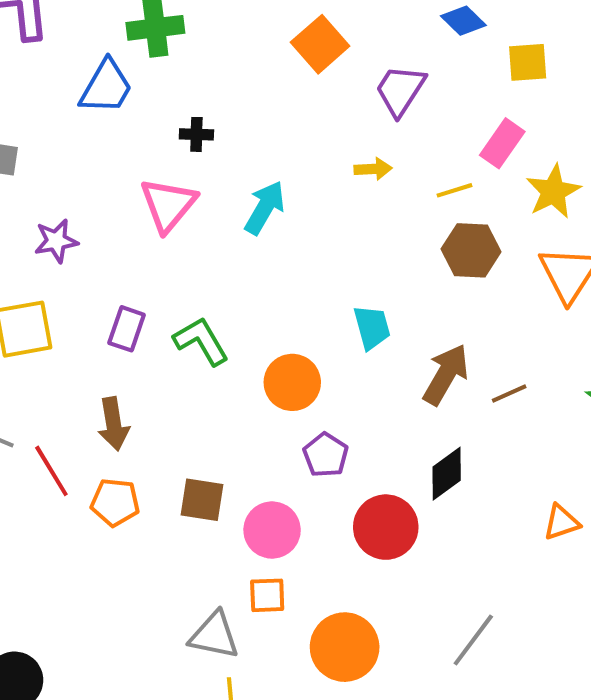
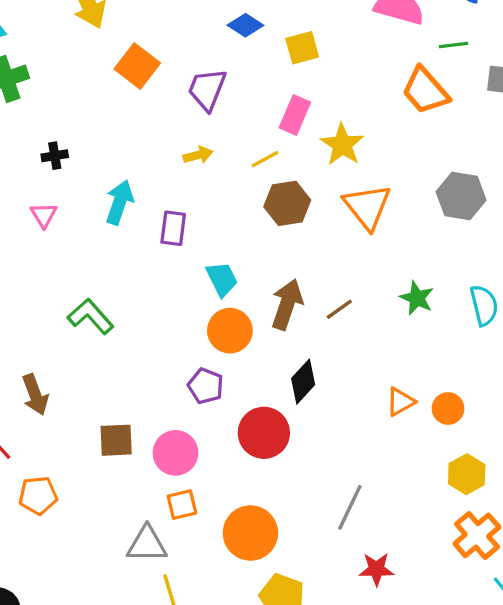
pink triangle: (168, 205) -> (44, 215), size x0.6
purple rectangle: (127, 329) -> (173, 228), moved
orange circle: (292, 382) -> (230, 331), moved
orange pentagon: (115, 502) -> (38, 495), moved

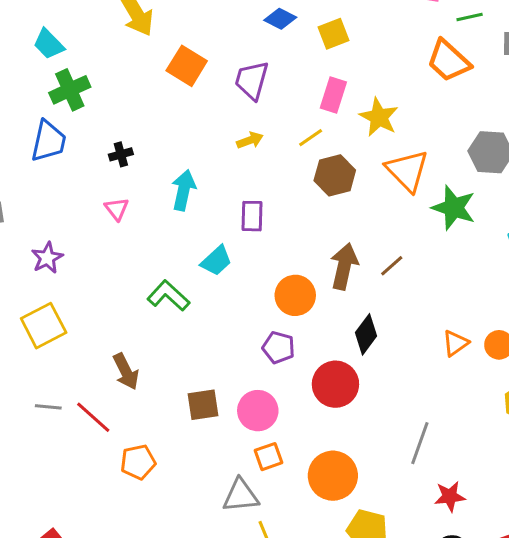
purple rectangle: (173, 228) -> (252, 216), moved
cyan trapezoid: (222, 279) -> (216, 261), moved, turned 80
green star: (417, 298) -> (454, 208), moved, size x1.4

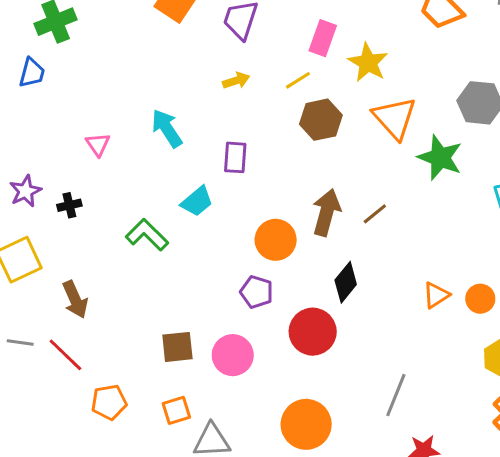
blue trapezoid: (49, 141) -> (32, 73), size x0.7
black cross: (121, 154) -> (69, 205), moved
cyan arrow: (184, 190) -> (167, 128), turned -48
brown arrow: (126, 371) -> (75, 299), moved
orange square: (268, 457) -> (176, 410), moved

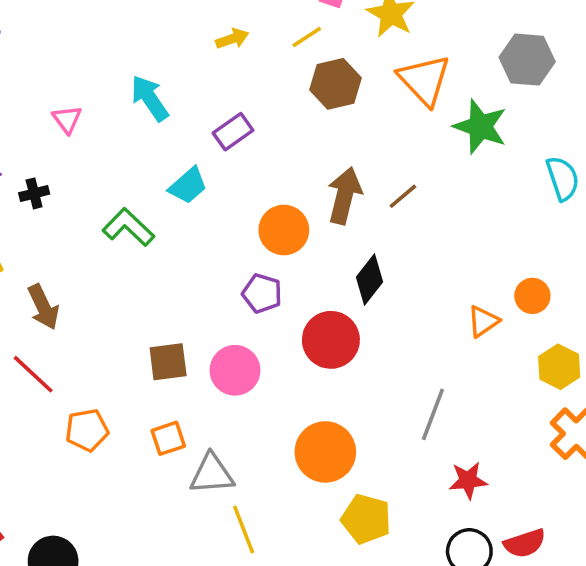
purple rectangle: (235, 157) -> (233, 132), turned 52
orange triangle: (436, 295) -> (483, 321), moved

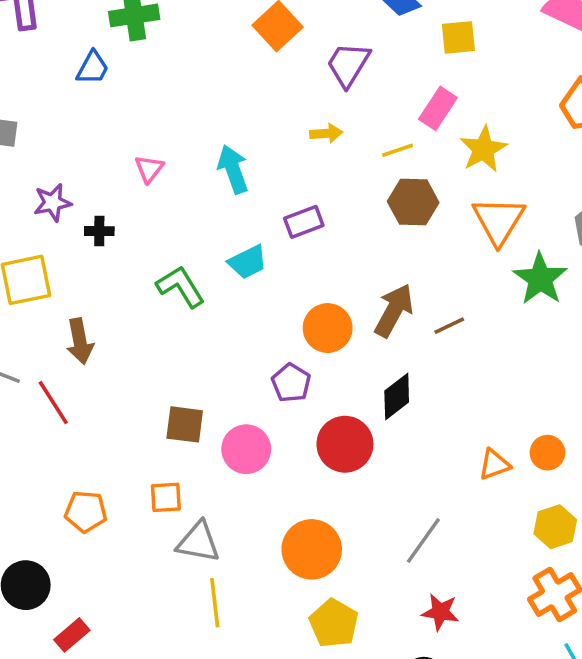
orange pentagon: (87, 430) -> (86, 512), moved

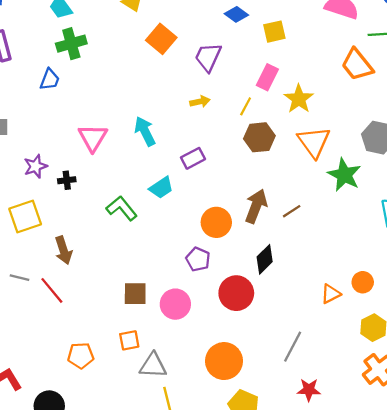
yellow line: (398, 150) -> (246, 106), turned -36
pink triangle: (149, 169) -> (93, 138), size x1.6

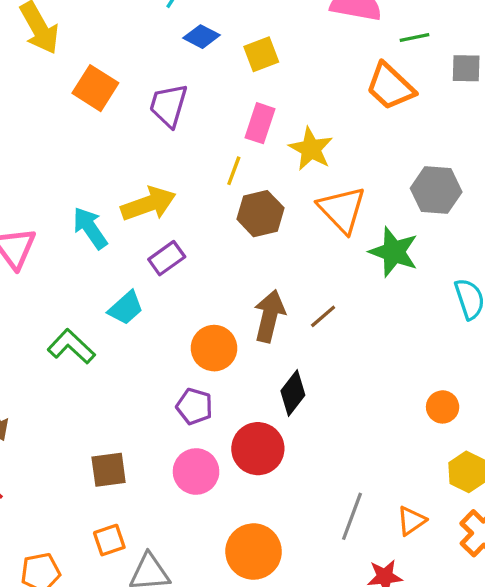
yellow arrow: (200, 102) -> (148, 204), moved, size x1.8
orange triangle: (331, 294) -> (411, 521), moved
pink circle: (175, 304) -> (196, 472), moved

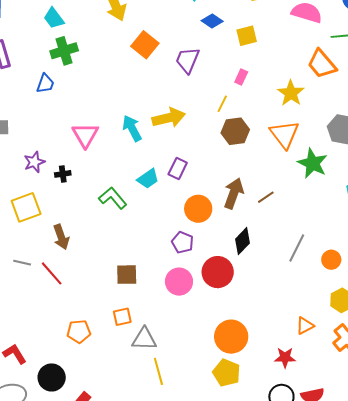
pink rectangle: (260, 123) -> (241, 77), size x0.7
yellow star: (311, 149) -> (291, 93), moved
purple rectangle: (167, 258) -> (178, 169), moved, turned -35
gray line: (352, 516) -> (297, 248), moved
orange circle: (254, 552) -> (231, 337), moved

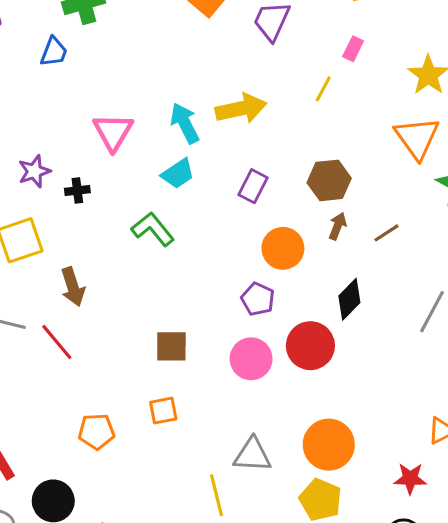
brown hexagon: (235, 131) -> (329, 180), moved
cyan trapezoid: (148, 179) -> (178, 174), moved
brown arrow: (234, 193) -> (338, 226), size x0.6
gray triangle: (144, 339) -> (253, 455), moved

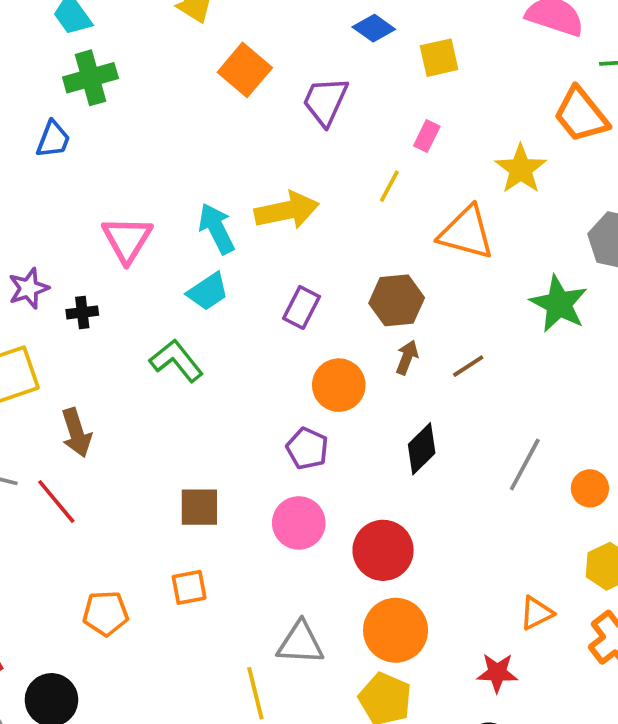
orange triangle: (417, 138) -> (466, 233), moved, turned -39
red circle: (310, 346) -> (383, 550), moved

